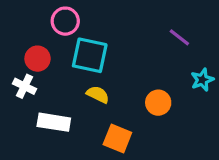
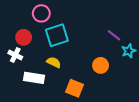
purple line: (179, 37) -> (114, 35), moved
cyan square: (90, 55) -> (57, 35), turned -30
yellow semicircle: (98, 94) -> (54, 62), moved

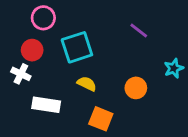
pink circle: (41, 13) -> (43, 18), moved
purple line: (114, 35) -> (139, 30), moved
yellow semicircle: (54, 62) -> (87, 84), moved

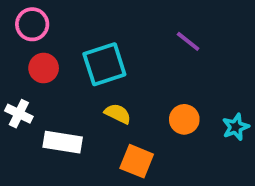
pink circle: (43, 18) -> (32, 24), moved
cyan star: (174, 68) -> (236, 127), moved
white cross: (21, 74) -> (19, 114), moved

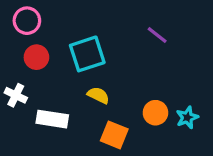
orange circle: (184, 119) -> (155, 113), moved
cyan star: (236, 127) -> (187, 117), moved

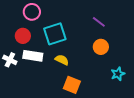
pink circle: (27, 21) -> (32, 12), moved
orange circle: (155, 113) -> (101, 47), moved
white rectangle: (52, 119) -> (33, 56), moved

